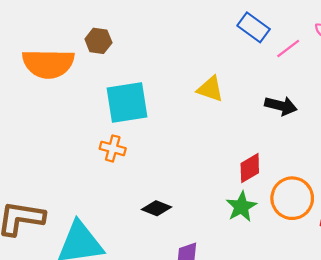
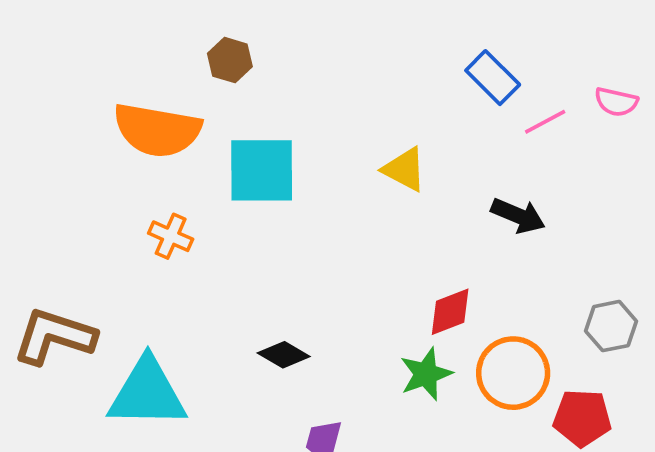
orange semicircle: (48, 64) -> (157, 130), moved
orange cross: (113, 148) -> (171, 236), moved

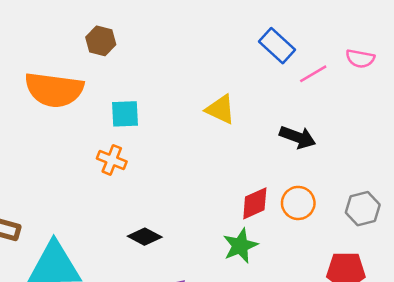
cyan square: (262, 170) -> (125, 114), size x0.6
orange cross: (171, 236) -> (112, 160), moved
orange circle: (513, 373) -> (298, 203), moved, size x0.7

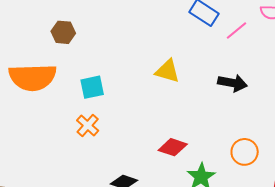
orange cross: (112, 160) -> (88, 126), turned 30
red diamond: (255, 203) -> (173, 147), moved, turned 52
orange circle: (298, 203) -> (245, 152), moved

